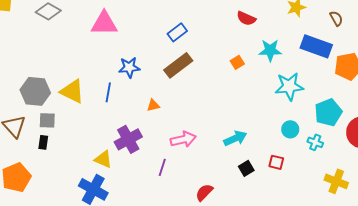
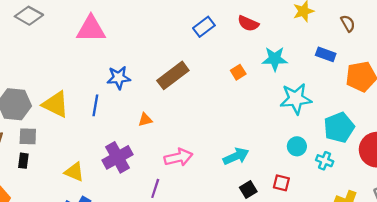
blue rectangle: (177, 32) -> (204, 27), moved
blue rectangle: (316, 46) -> (326, 54), size x0.6
yellow triangle: (103, 159) -> (74, 172), moved

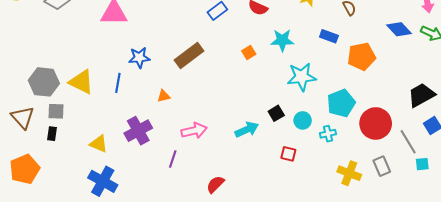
cyan cross: (325, 161) -> (328, 134), turned -35
black square: (248, 190) -> (276, 113), moved

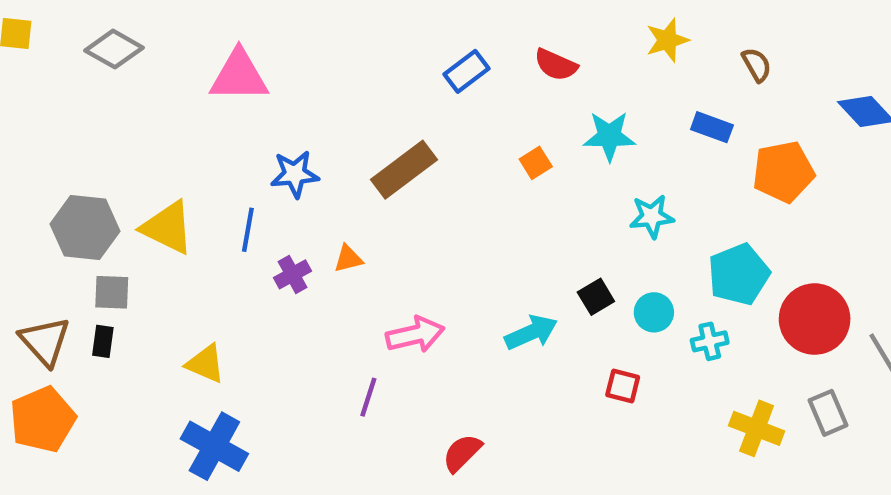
cyan star: (302, 77) -> (652, 216), size x0.7
brown triangle: (23, 117) -> (45, 341), moved
purple cross: (138, 131) -> (292, 274), moved, size x0.6

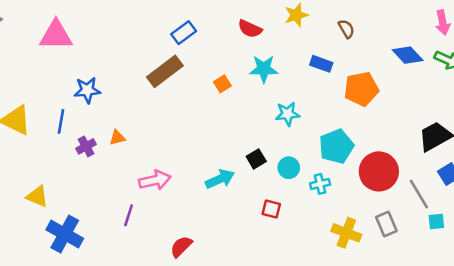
red semicircle: (556, 65) -> (250, 29), moved
brown rectangle: (404, 170) -> (165, 71), moved
blue cross: (214, 446) -> (65, 234), moved

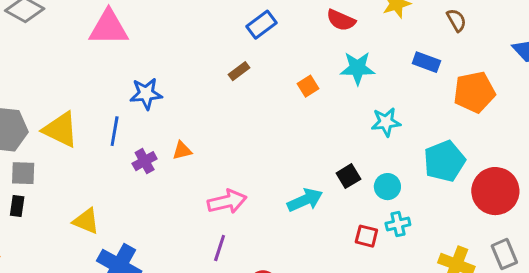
brown rectangle: (165, 71) -> (239, 71), size x0.5
cyan cross: (320, 184) -> (398, 224), moved
purple line: (129, 215) -> (220, 248), moved

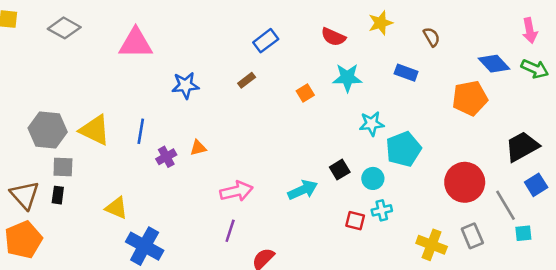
orange pentagon: (474, 92) -> (470, 98), moved
blue star: (146, 94) -> (185, 85), moved
cyan pentagon: (444, 161) -> (403, 149), moved

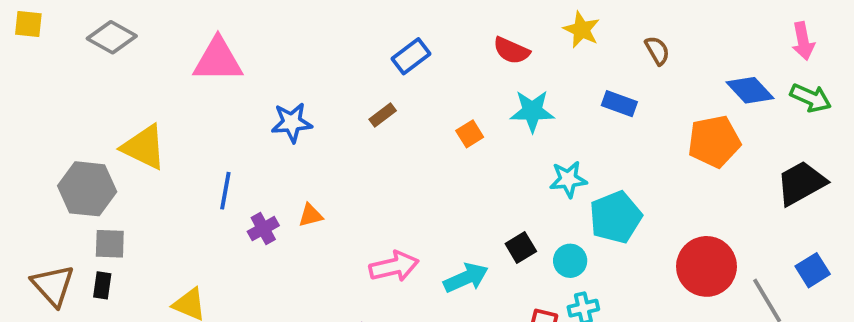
yellow star: (381, 23) -> (581, 30), turned -30
yellow triangle: (95, 130) -> (144, 147), moved
black trapezoid: (522, 147) -> (801, 183), moved
pink arrow: (236, 191) -> (394, 266), moved

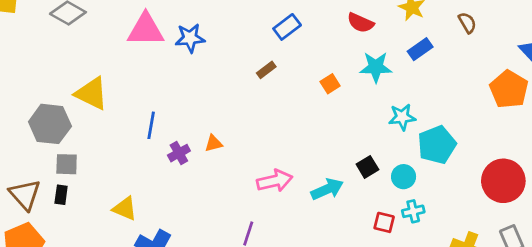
blue rectangle: (619, 104) -> (420, 49), moved, turned -55
blue star: (292, 122) -> (190, 38), moved
orange pentagon: (714, 141) -> (509, 89), turned -30

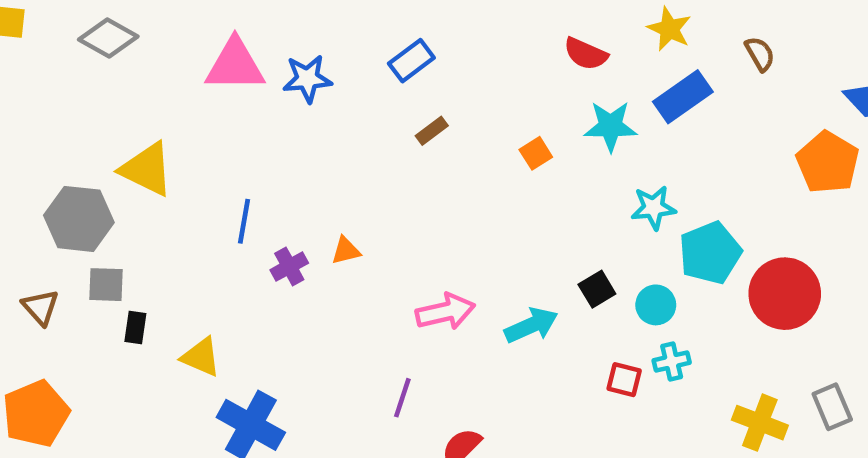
blue rectangle: (287, 27) -> (411, 61), moved
blue rectangle: (420, 49) -> (683, 97), size x1.4
red circle: (503, 181) -> (785, 294), moved
brown triangle: (25, 195) -> (40, 307), moved, size x0.7
black rectangle: (61, 195) -> (135, 328), moved

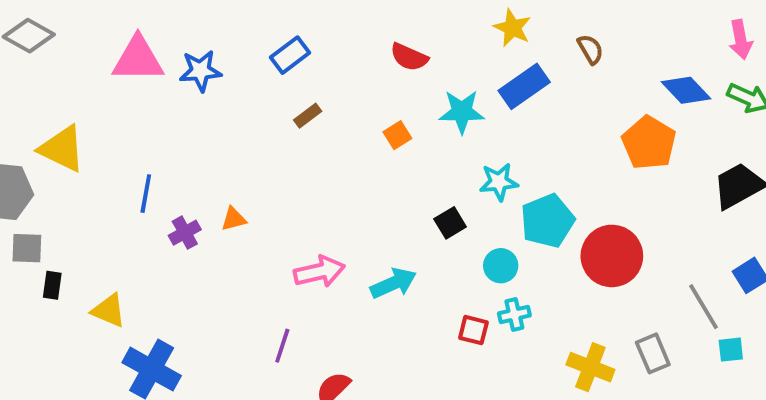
red semicircle: (586, 54) -> (409, 57), moved
black square: (597, 289) -> (450, 223), moved

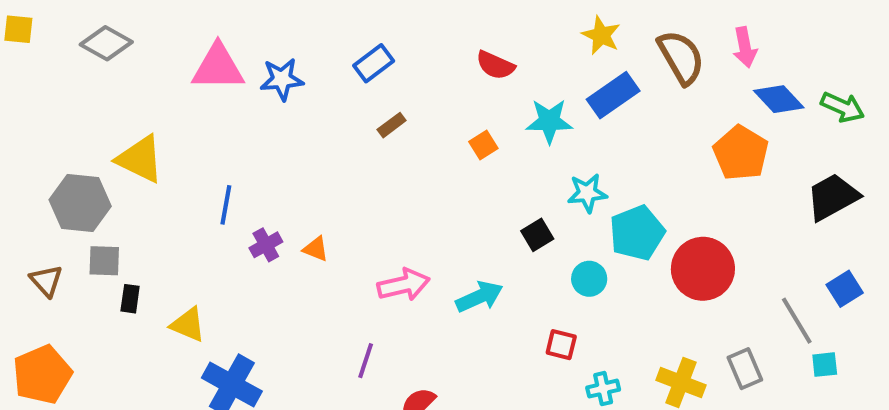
pink arrow: (741, 40) -> (745, 47), moved
brown semicircle: (590, 49) -> (681, 57), size x1.8
orange triangle: (234, 219) -> (316, 249), moved, turned 36
cyan cross: (514, 314) -> (603, 389), moved

